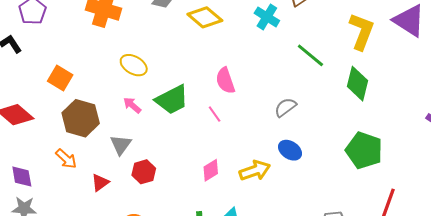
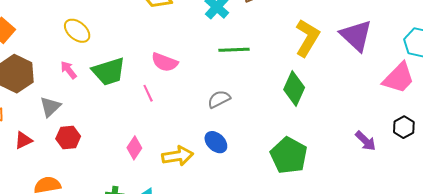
green line: (310, 55) -> (234, 50), moved, turned -52
pink semicircle: (225, 81) -> (165, 62), turned -60
pink diamond: (211, 170) -> (134, 148), turned -35

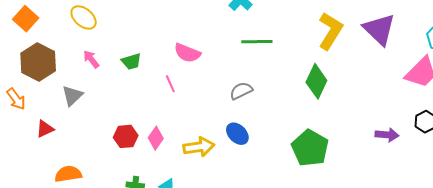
yellow ellipse: (77, 31) -> (84, 17), moved
green trapezoid: (109, 72) -> (131, 61), size x0.6
red hexagon: (68, 138) -> (126, 136), moved
purple arrow: (366, 141) -> (387, 135), turned -40

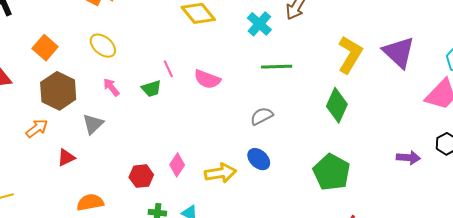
pink line: (170, 84) -> (168, 69), moved
orange arrow: (16, 99) -> (37, 128), turned -90
red hexagon: (126, 136) -> (141, 176), moved

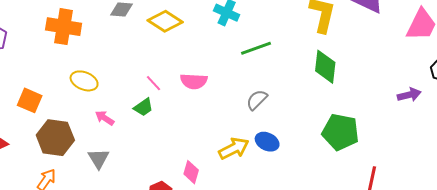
yellow arrow: (220, 173) -> (234, 148), moved

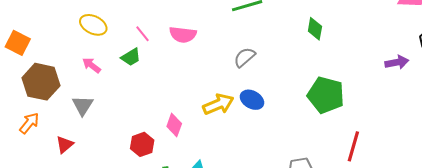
green diamond: (325, 67) -> (315, 29), size x0.7
yellow ellipse: (84, 81) -> (93, 25), moved

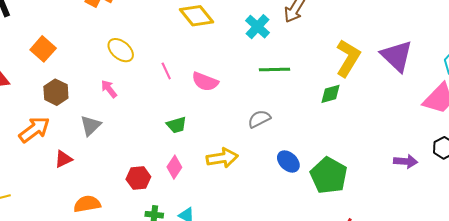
green diamond: (315, 29) -> (331, 94), moved, turned 50
green trapezoid: (131, 57) -> (176, 125), moved
brown hexagon: (41, 82) -> (56, 92), size x0.7
blue ellipse: (252, 100) -> (288, 162), moved
orange arrow: (29, 123) -> (34, 129), size x1.4

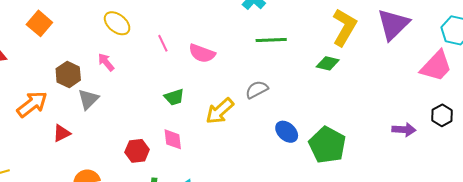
purple triangle: (397, 56) -> (393, 24), turned 33
brown hexagon: (56, 92) -> (68, 74), moved
green diamond: (331, 94) -> (328, 63), turned 30
yellow arrow: (222, 158) -> (220, 111), moved, turned 148
pink diamond: (174, 167) -> (173, 139), turned -40

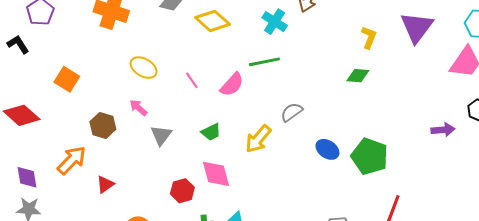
yellow L-shape: (344, 27) -> (369, 37), size x0.6
green line: (271, 40) -> (264, 62), moved
pink semicircle: (202, 53) -> (232, 85), turned -60
gray triangle: (88, 99) -> (161, 135), moved
pink diamond: (173, 139) -> (216, 174), size x1.4

